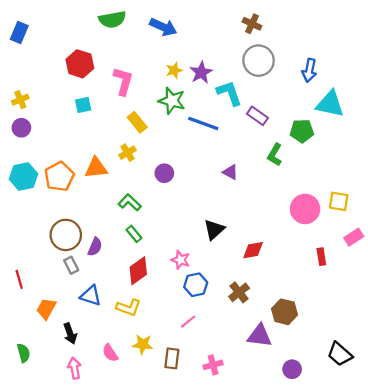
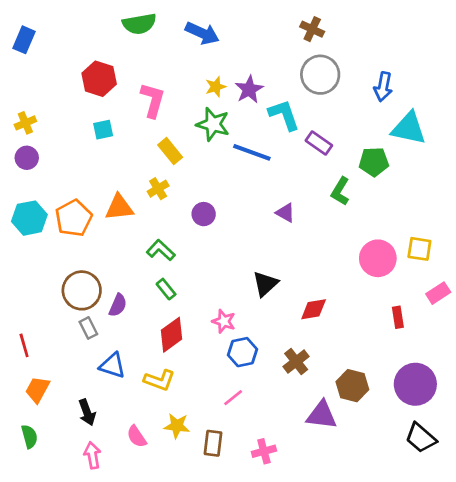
orange trapezoid: (46, 309) -> (37, 390), moved
purple circle: (292, 369) -> (415, 384), moved, size x1.8

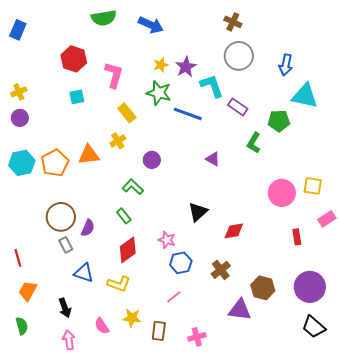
green L-shape: (161, 250) -> (133, 187), moved

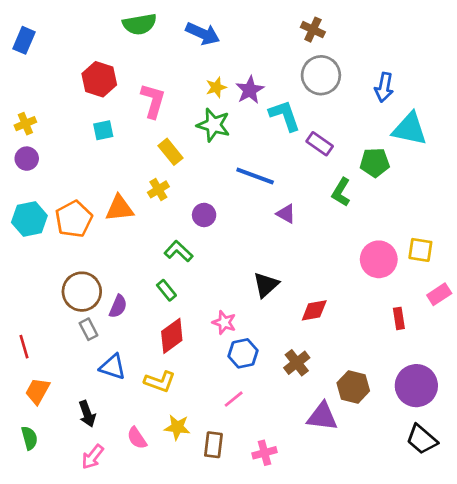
blue line: (188, 114) -> (255, 176), moved
pink arrow: (69, 340) -> (93, 457), turned -132

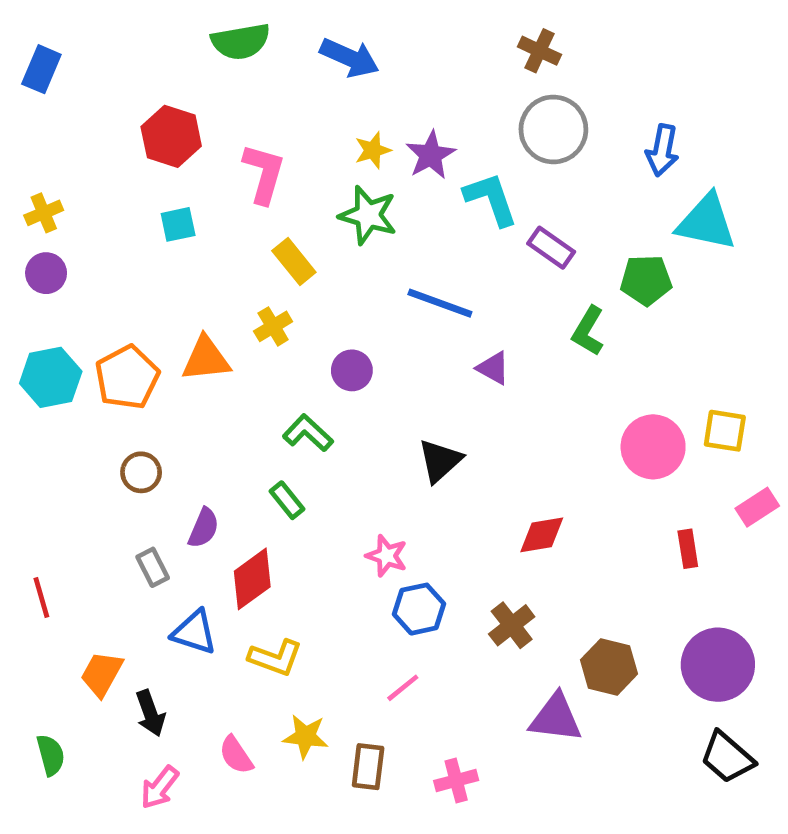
black triangle: (266, 285) -> (440, 461), moved
brown circle: (82, 292) -> (141, 472), moved, size x0.6
red diamond: (172, 336) -> (252, 579), moved
orange trapezoid: (37, 391) -> (102, 674), moved

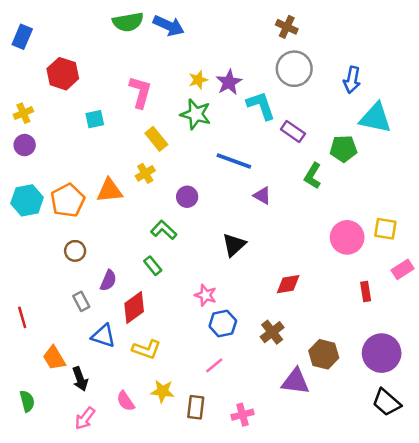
blue arrow: (350, 58) -> (169, 26), moved
red hexagon: (171, 136) -> (63, 74), moved
orange trapezoid: (102, 674) -> (54, 358), turned -60

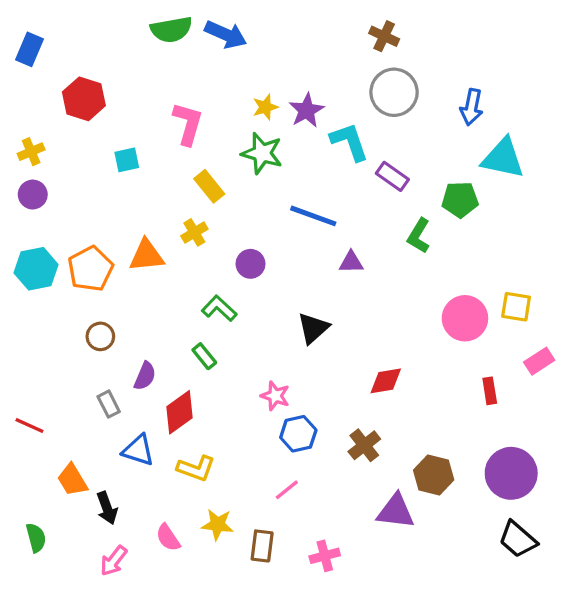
purple triangle: (262, 196) -> (351, 262), turned -30
red line: (22, 317) -> (29, 425), turned -50

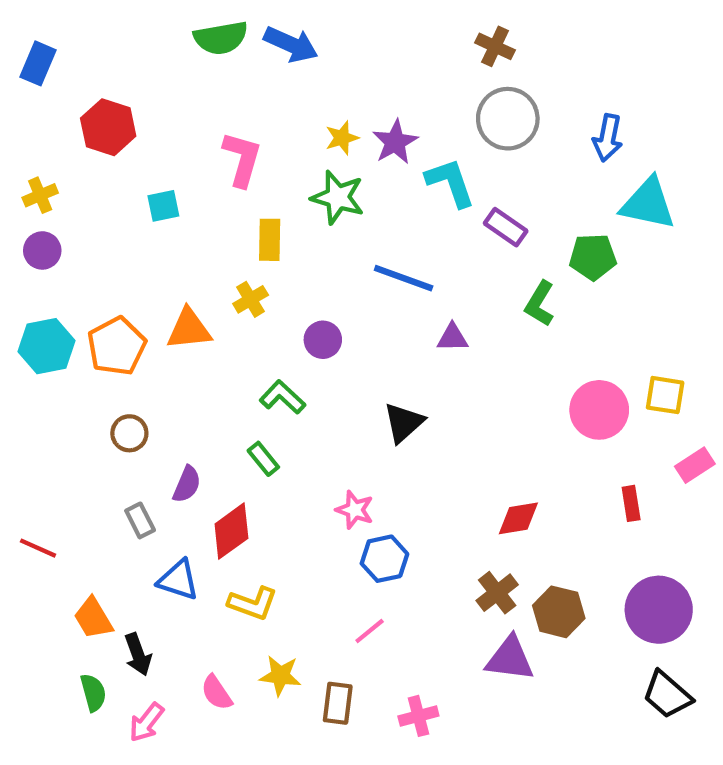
yellow rectangle: (209, 186) -> (270, 240), turned 40
red diamond: (386, 381) -> (518, 518), moved
brown cross: (364, 445) -> (497, 593), moved
green semicircle: (36, 538) -> (93, 693), moved

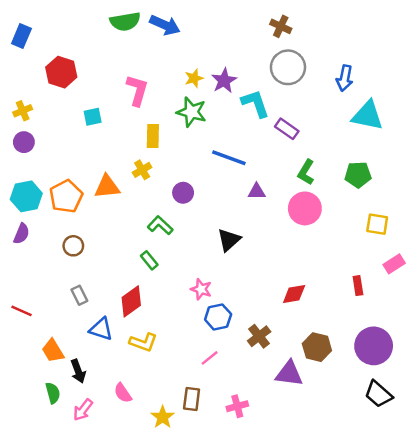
green pentagon: (593, 257) -> (358, 175), moved
pink circle: (599, 410) -> (305, 208), moved
purple semicircle: (187, 484) -> (21, 234), moved
brown cross: (497, 593) -> (259, 336), moved
yellow star: (280, 676) -> (163, 417), moved, turned 30

